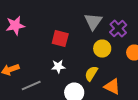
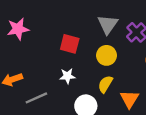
yellow circle: (102, 48) -> (106, 55), moved
orange triangle: (112, 86) -> (129, 99), turned 36

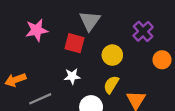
gray triangle: (108, 24) -> (90, 21), moved
pink star: (18, 29) -> (37, 30), moved

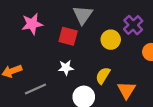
yellow circle: (112, 55) -> (111, 40), moved

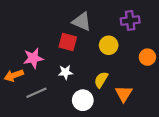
gray triangle: (83, 15) -> (82, 22), turned -42
pink star: (32, 24) -> (33, 58), moved
purple cross: (133, 25) -> (130, 20), moved, turned 36

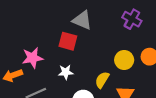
purple cross: (130, 20) -> (132, 19), turned 36
yellow circle: (109, 45) -> (124, 60), moved

